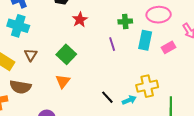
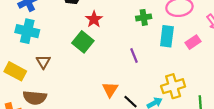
purple line: (112, 44) -> (134, 55), moved
green square: (66, 54) -> (83, 42), moved
orange triangle: (63, 81) -> (110, 89), moved

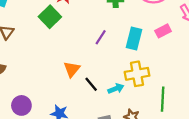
cyan rectangle: (167, 36) -> (134, 39), moved
purple line: (134, 55) -> (101, 37), turned 48

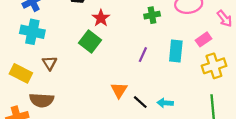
yellow cross: (137, 74) -> (214, 66), moved
cyan arrow: (116, 89) -> (165, 103), turned -147

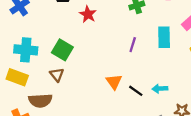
cyan cross: (32, 32) -> (26, 50), moved
green square: (90, 42) -> (62, 50), moved
brown triangle: (50, 63) -> (57, 75), moved

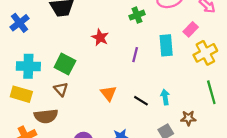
red star: (88, 14) -> (100, 37), moved
orange triangle: (114, 82) -> (109, 93), moved
cyan arrow: (160, 89) -> (165, 97), turned 88

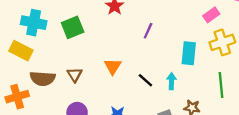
cyan rectangle: (166, 45) -> (189, 53), moved
green square: (65, 64) -> (73, 27), turned 30
brown triangle: (61, 89) -> (75, 75), moved

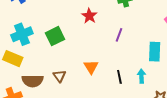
cyan cross: (34, 23) -> (22, 34), turned -30
black line: (145, 80) -> (119, 77), turned 40

